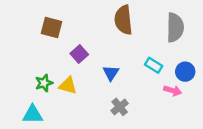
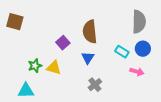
brown semicircle: (123, 20) -> (90, 32), moved
brown square: (52, 27) -> (15, 22), moved
blue circle: (185, 72) -> (143, 49), moved

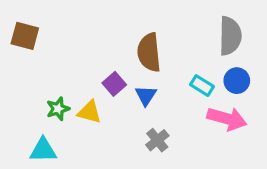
purple square: (63, 43) -> (114, 84), moved
pink arrow: (137, 72) -> (227, 119), size x1.6

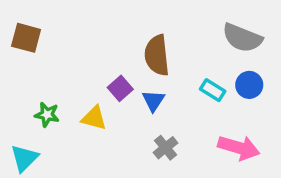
gray semicircle: (230, 36) -> (242, 38), turned 111
green star: (58, 109) -> (47, 115), moved, turned 30
pink arrow: (227, 119) -> (239, 148), moved
cyan triangle: (43, 150) -> (24, 158), moved, turned -44

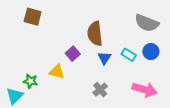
brown square: (26, 38) -> (33, 17), moved
blue triangle: (153, 101) -> (104, 58), moved
green star: (47, 115) -> (30, 81), moved

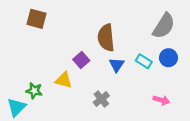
gray semicircle: (147, 23) -> (164, 26), turned -80
gray cross: (100, 90) -> (101, 99), moved
pink arrow: (145, 90) -> (161, 100), size x0.6

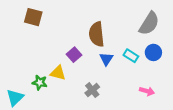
green star: (34, 91) -> (40, 83), moved

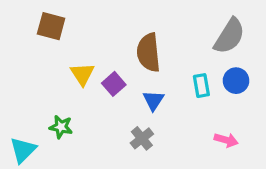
cyan rectangle: (131, 56) -> (201, 86), turned 48
blue triangle: (106, 59) -> (153, 100), moved
yellow triangle: (58, 73) -> (82, 74), moved, turned 42

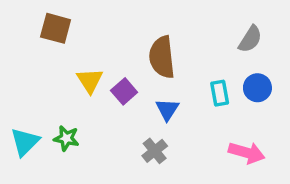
gray semicircle: (229, 36) -> (250, 39), size x0.7
pink arrow: (226, 140) -> (247, 153), size x1.4
cyan triangle: (23, 150) -> (25, 142), moved

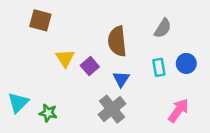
gray semicircle: (250, 39) -> (163, 28), moved
green star: (66, 138) -> (48, 113), moved
gray cross: (155, 151) -> (112, 109), size x1.5
pink arrow: (247, 153) -> (178, 110), turned -70

